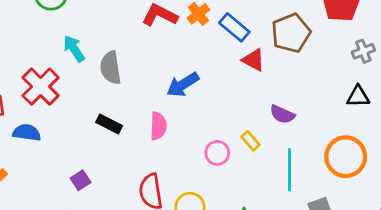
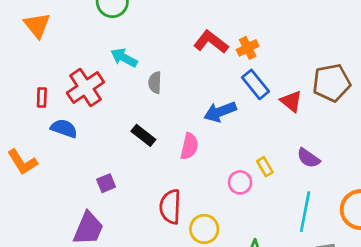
blue rectangle: (234, 27) -> (255, 84), moved
cyan arrow: (74, 49) -> (124, 58), turned -40
gray semicircle: (111, 68) -> (155, 83), size x0.7
yellow rectangle: (251, 141) -> (265, 167), moved

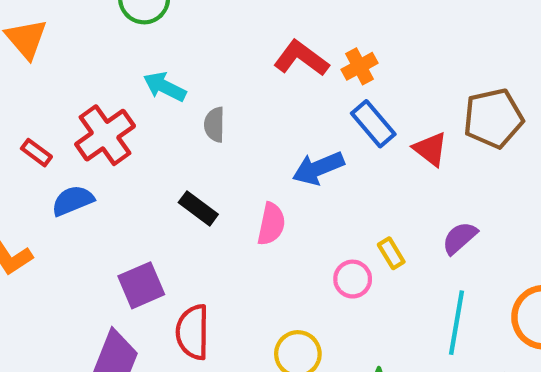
red rectangle: (42, 97) -> (36, 153), turned -54
blue semicircle: (64, 128) -> (73, 201), turned -40
purple semicircle: (308, 158) -> (460, 238), turned 105
purple square: (106, 183) -> (141, 285), size x1.5
red semicircle: (170, 207) -> (193, 332), moved

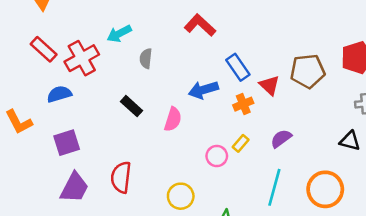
orange cross: (359, 66) -> (243, 104), moved
cyan arrow: (165, 87) -> (119, 34), turned -60
red rectangle: (36, 153) -> (44, 49), moved, size x1.5
yellow rectangle: (391, 253) -> (241, 143), turned 66
purple square: (141, 285) -> (67, 143), moved

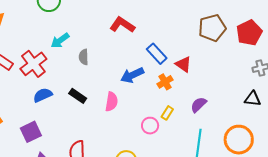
brown pentagon: (308, 71) -> (212, 28), moved
blue semicircle: (59, 94) -> (43, 95), moved

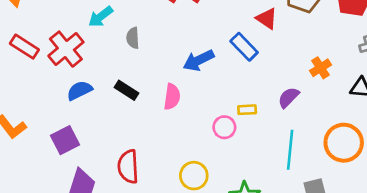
blue rectangle: (157, 54) -> (244, 47), moved
red triangle: (183, 64) -> (267, 19), moved
orange cross: (165, 82) -> (321, 68), moved
yellow rectangle: (167, 113) -> (247, 110), turned 56

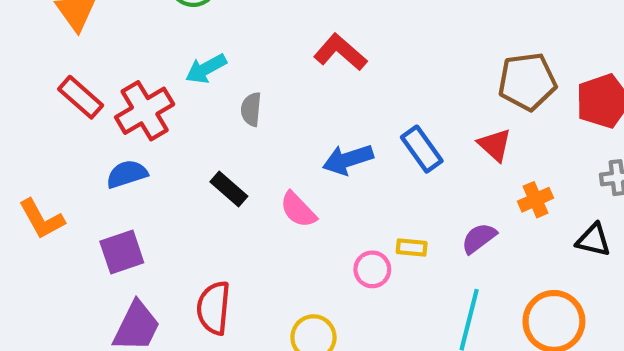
red triangle: (267, 19) -> (495, 145), moved
blue semicircle: (80, 90) -> (127, 174), moved
pink semicircle: (172, 97) -> (298, 210), turned 120

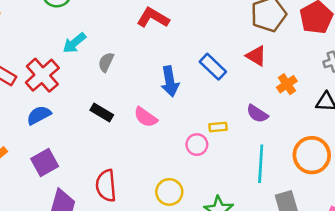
gray semicircle: (251, 109) -> (106, 62), turned 30
blue arrow: (348, 160) -> (170, 81), turned -72
purple semicircle: (479, 238) -> (257, 114), turned -100

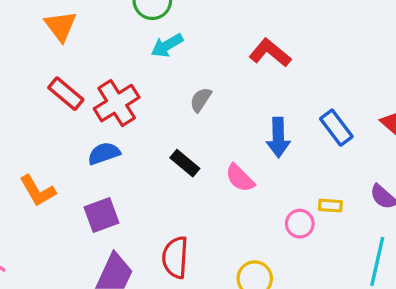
cyan arrow: (74, 43) -> (167, 45), moved

